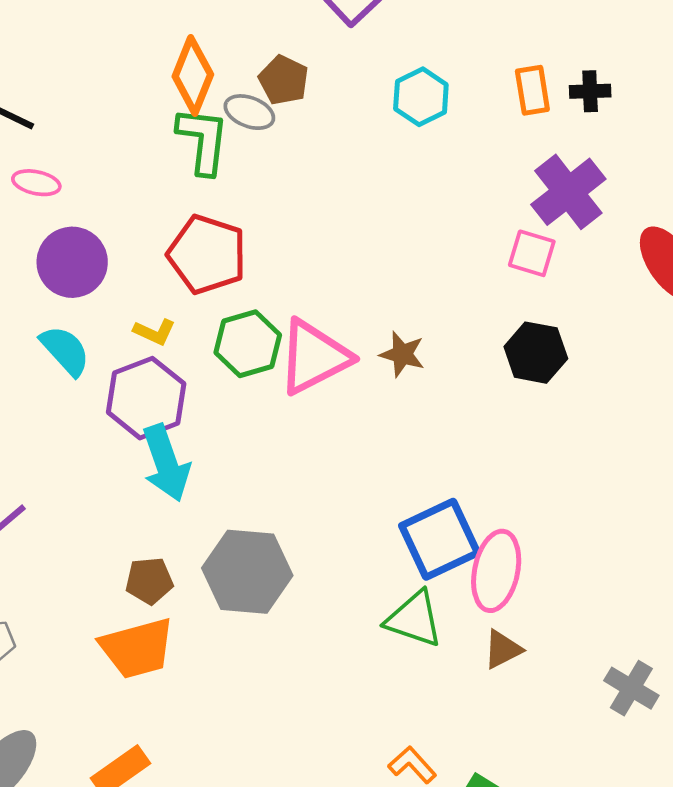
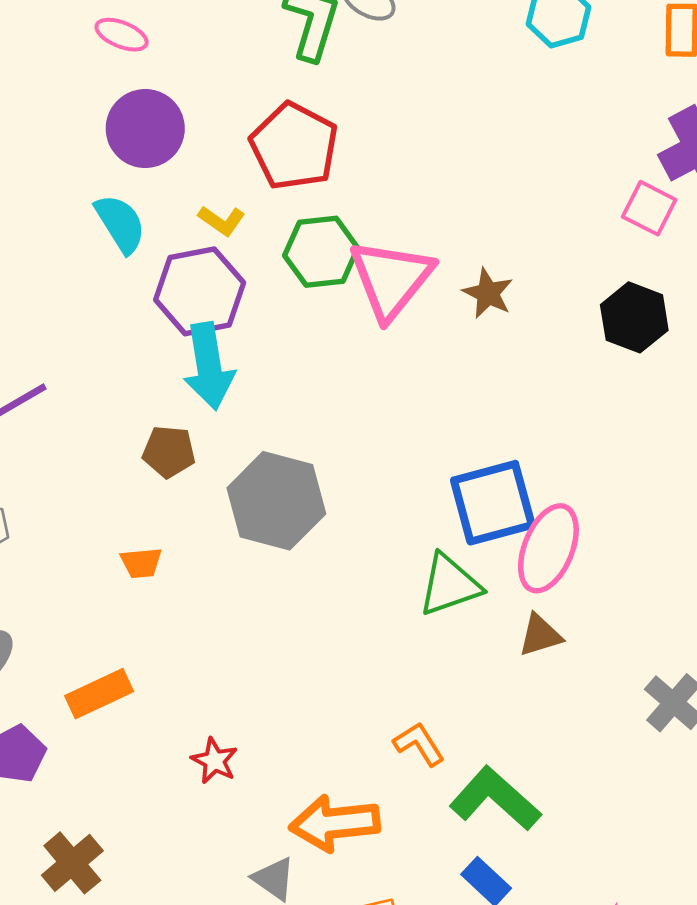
pink triangle: (314, 357) -> (391, 279), turned -34
brown pentagon: (149, 581) -> (169, 452), moved
green triangle: (414, 619) -> (450, 585), turned -48
orange trapezoid: (137, 648) -> (141, 563), size x0.5

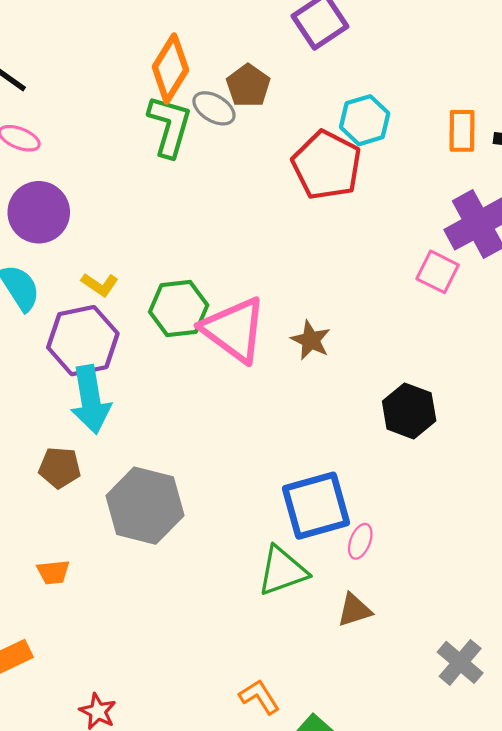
red pentagon: (294, 146) -> (327, 165), moved
pink triangle: (391, 279) -> (234, 330), turned -32
black hexagon: (634, 317) -> (409, 411), moved
pink ellipse: (548, 548) -> (360, 541), size x0.5
orange trapezoid: (141, 563) -> (53, 572), moved

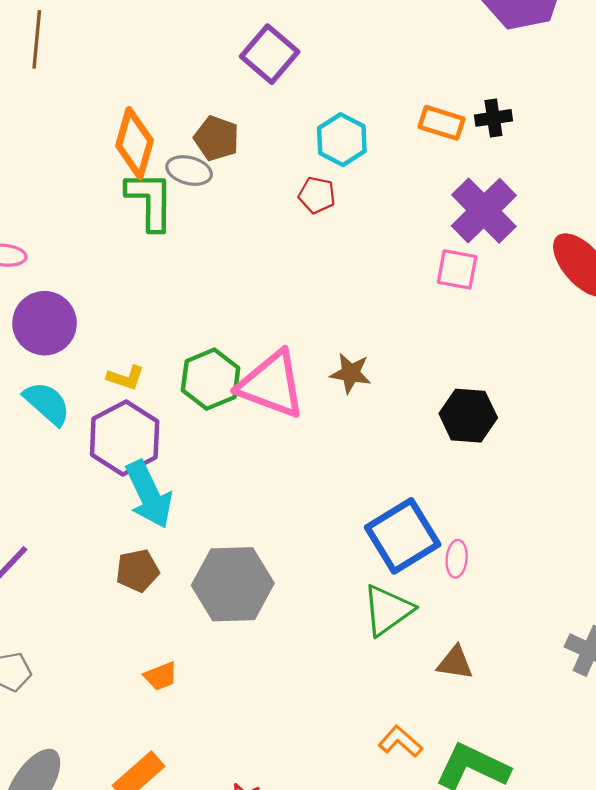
orange rectangle: (462, 131) -> (442, 123), turned -57
red pentagon: (327, 165) -> (317, 195), size x0.5
brown triangle: (354, 610) -> (455, 663), moved, turned 42

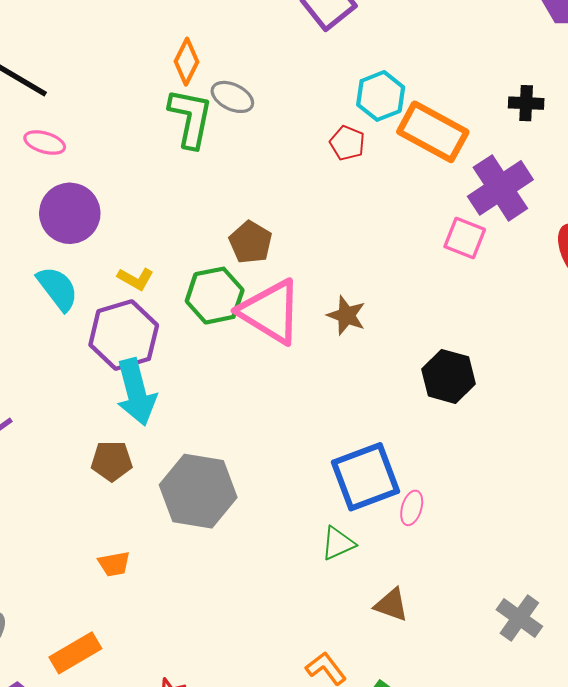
orange rectangle: (442, 123) -> (433, 132), moved, size x1.6
brown pentagon: (217, 138) -> (251, 242), moved
orange diamond: (135, 143) -> (186, 62), size x0.7
green triangle: (388, 610) -> (338, 543), size x0.7

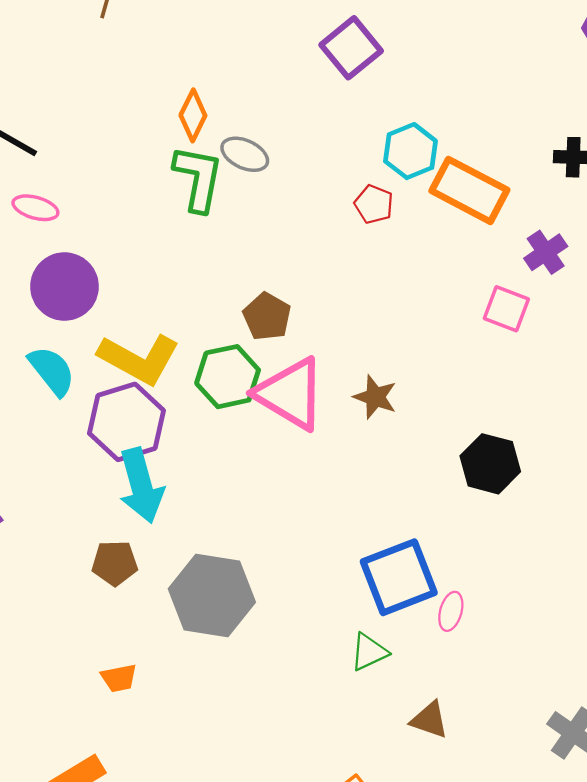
purple cross: (500, 188) -> (546, 252), size x0.6
yellow L-shape: (136, 279) -> (139, 359), size x2.0

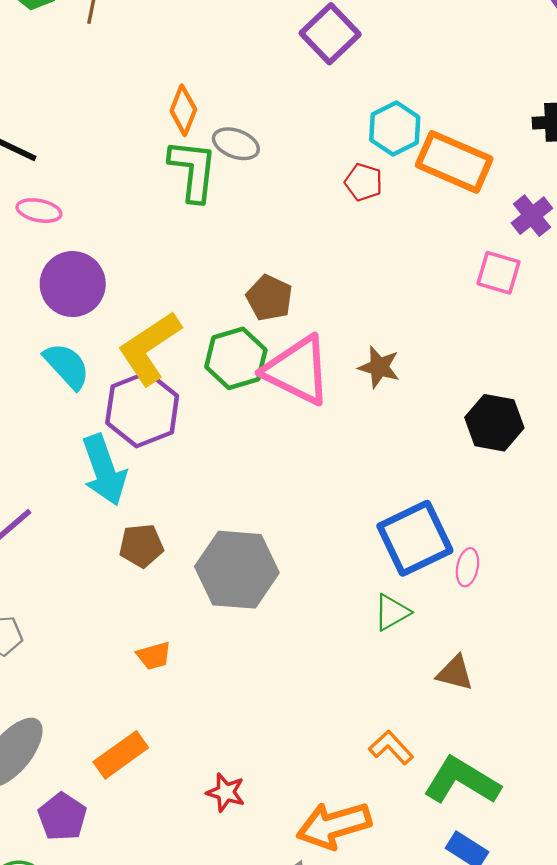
yellow L-shape: (139, 359) -> (149, 348), turned 122
cyan arrow: (141, 486) -> (104, 470), moved

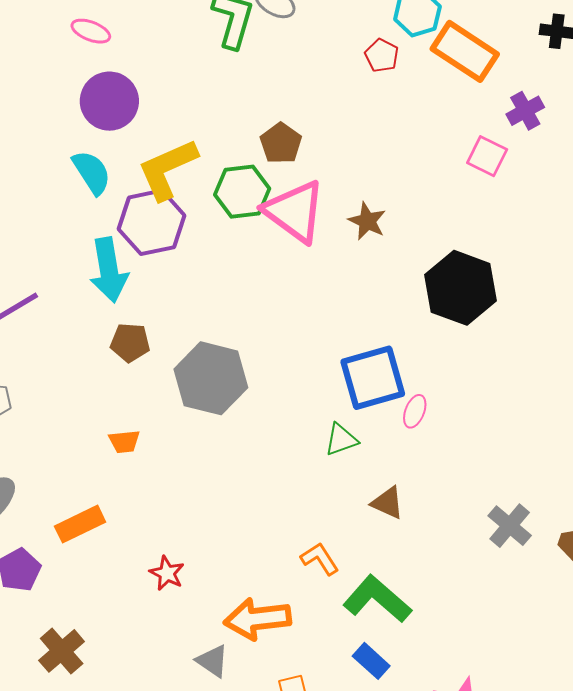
black hexagon: (494, 423) -> (461, 288), size x1.4

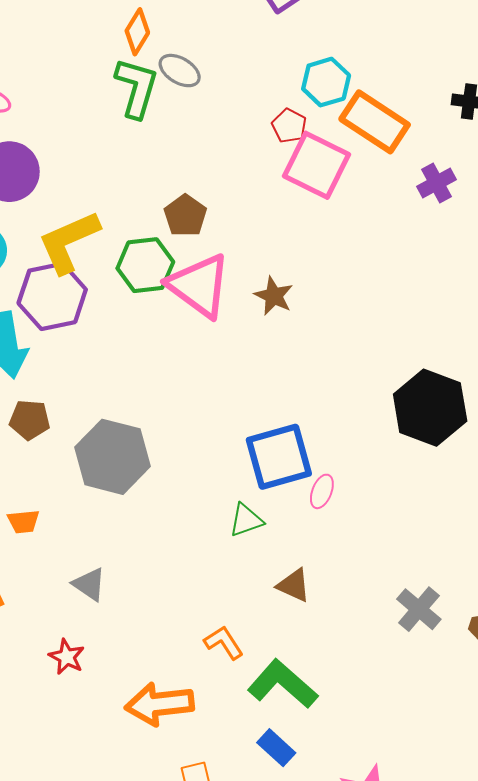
pink square: (487, 156) -> (317, 165), moved, size x1.6
black hexagon: (461, 288) -> (430, 408), moved
gray triangle: (212, 661) -> (89, 584), moved

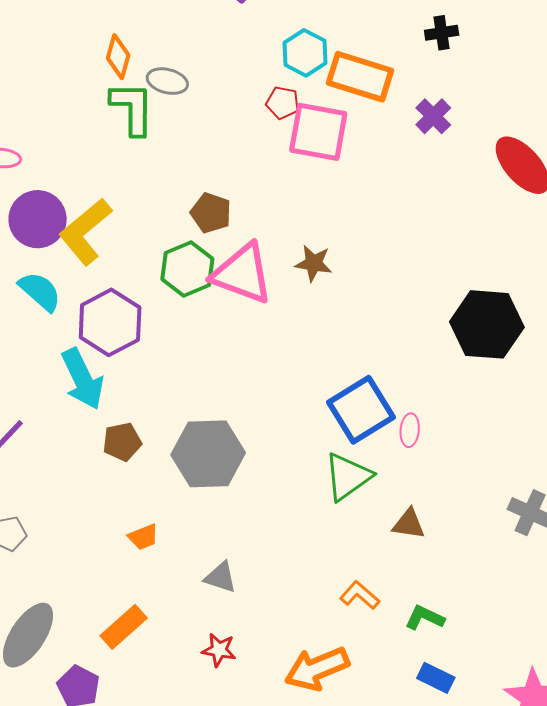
yellow L-shape: (69, 242) -> (85, 232), moved
green triangle: (246, 520) -> (348, 477), size x1.5
green L-shape: (283, 684) -> (425, 618), size x0.6

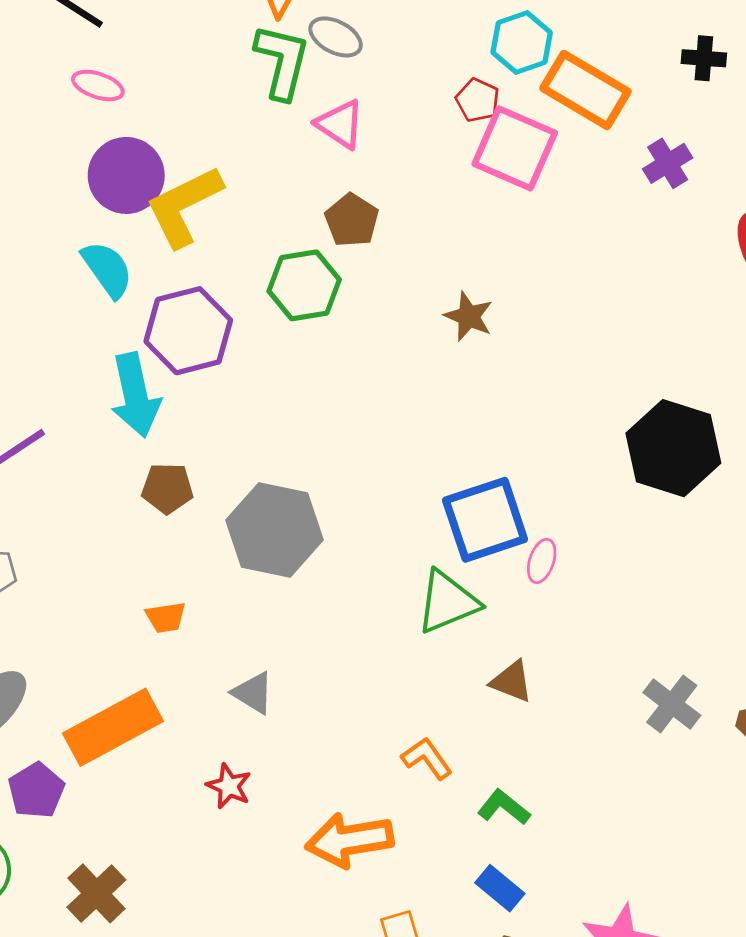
pink triangle: (242, 274) -> (340, 124), moved, size x0.6
orange rectangle: (124, 627) -> (113, 727), size x1.5

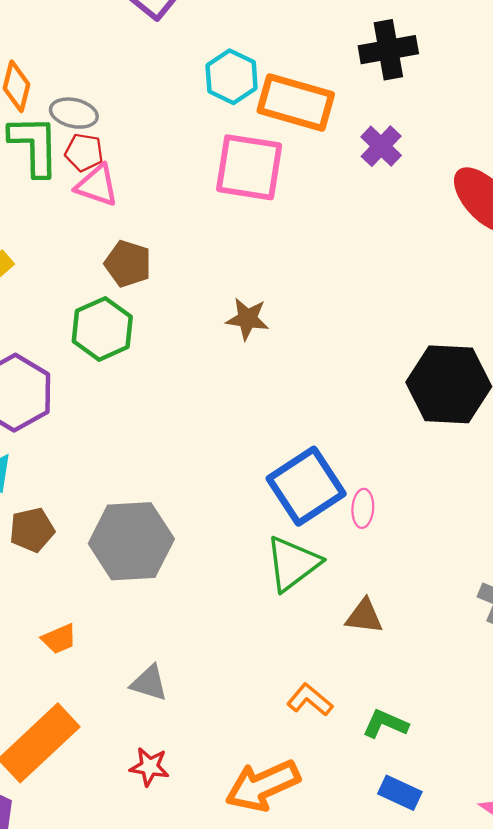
black cross: (704, 58) -> (388, 50), size x1.5
red pentagon: (478, 100) -> (84, 152), moved

